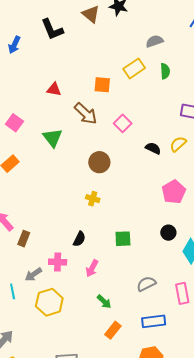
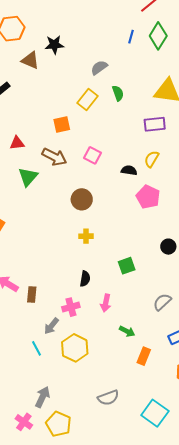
green triangle: (53, 138) -> (28, 177), moved, turned 35
pink pentagon: (174, 192) -> (148, 197), moved

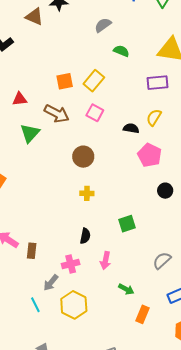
green semicircle: (118, 93) -> (121, 51), turned -49
yellow rectangle: (88, 100) -> (94, 81), moved
black circle: (168, 247) -> (165, 191), moved

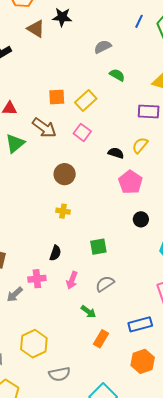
gray semicircle: (162, 261) -> (105, 284), moved
yellow hexagon: (74, 305) -> (34, 344), moved

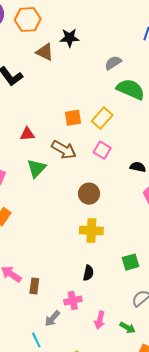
green semicircle: (117, 75) -> (131, 89), size x1.8
yellow cross: (63, 211) -> (91, 231), size x1.6
pink arrow: (72, 280) -> (100, 320), moved

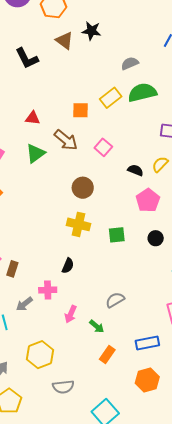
green semicircle: (131, 89) -> (142, 93), turned -48
yellow rectangle: (102, 118) -> (111, 98), moved
green square: (131, 262) -> (117, 235), moved

